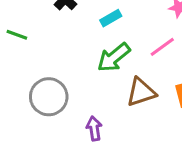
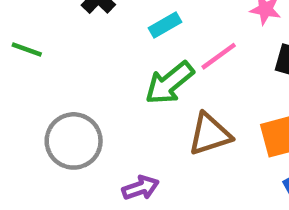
pink line: (162, 47) -> (219, 56), moved
purple arrow: (94, 129) -> (141, 188), turned 80

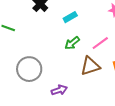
pink line: (219, 56) -> (100, 43), moved
green arrow: (170, 83) -> (72, 43), size x0.7

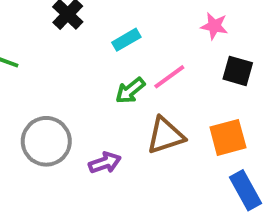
pink line: (100, 43) -> (169, 77), moved
purple arrow: (59, 90) -> (105, 163), moved

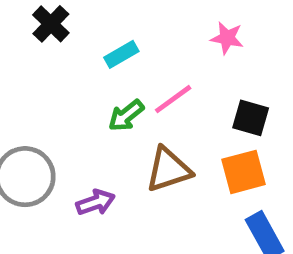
black square: (238, 71) -> (251, 118), moved

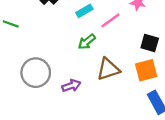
pink line: (173, 99) -> (110, 20), moved

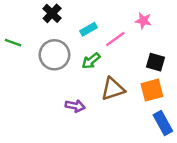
gray circle: (36, 73) -> (54, 55), moved
purple arrow: (71, 86) -> (75, 106), turned 30

